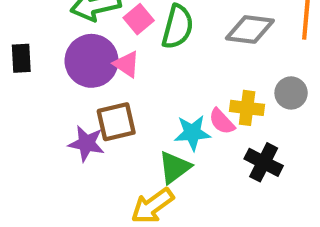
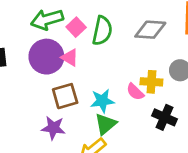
cyan star: (192, 133) -> (102, 101), moved
purple star: (86, 143) -> (53, 128), moved

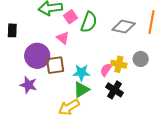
purple circle: (46, 57) -> (37, 56), moved
pink semicircle: (135, 92) -> (106, 70), turned 72
black cross: (165, 117) -> (115, 90), moved
purple star: (53, 128) -> (28, 85), moved

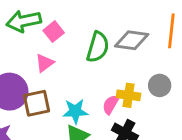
green semicircle: (89, 22) -> (98, 47), moved
pink triangle: (63, 38) -> (45, 63), turned 48

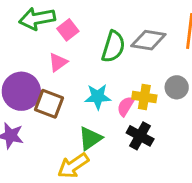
brown square: (36, 103) -> (49, 104), turned 32
cyan star: (75, 111) -> (98, 97), moved

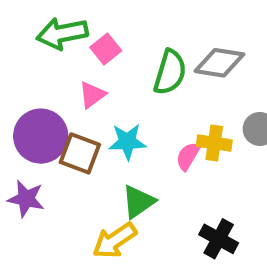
cyan star: (98, 97) -> (127, 142), moved
black cross: (140, 136) -> (219, 239), moved

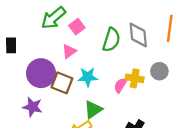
green arrow: (62, 33) -> (53, 18), turned -30
gray diamond: (219, 63) -> (138, 35), turned 75

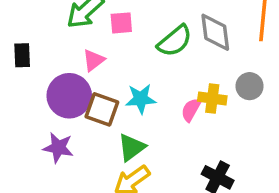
pink square: (77, 27) -> (121, 23), turned 35
green semicircle: (111, 40) -> (175, 41), turned 35
pink triangle: (69, 51) -> (94, 60), moved
green triangle: (93, 109) -> (132, 147), moved

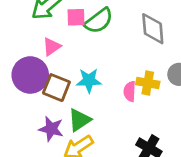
green semicircle: (175, 41) -> (99, 21), moved
pink semicircle: (191, 110) -> (130, 91), turned -30
purple star: (58, 148) -> (51, 129), moved

